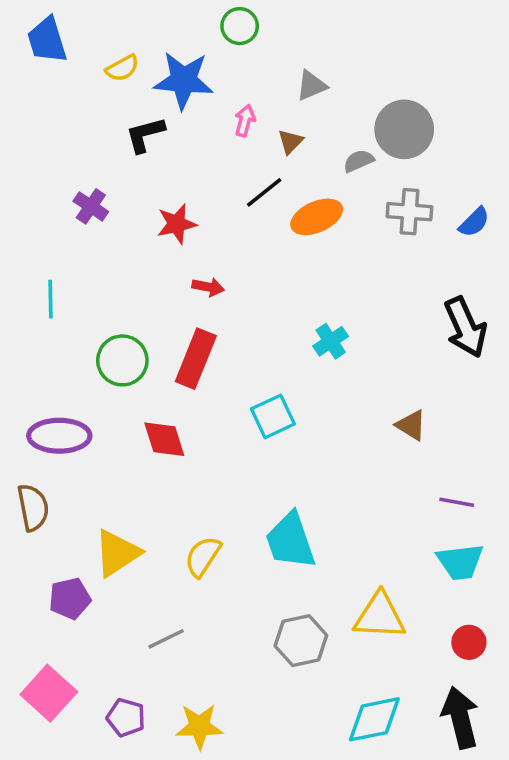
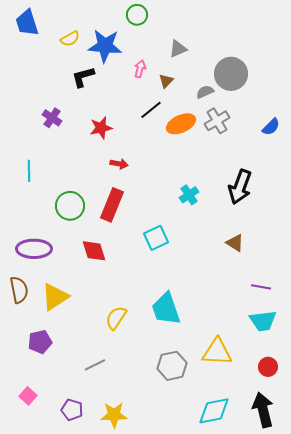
gray cross: (409, 212) -> (217, 121), moved, turned -35
black arrow: (465, 327) -> (240, 187), moved, turned 44
yellow triangle: (117, 553) -> (55, 297), moved
pink square: (49, 693) -> (28, 396), size x0.6

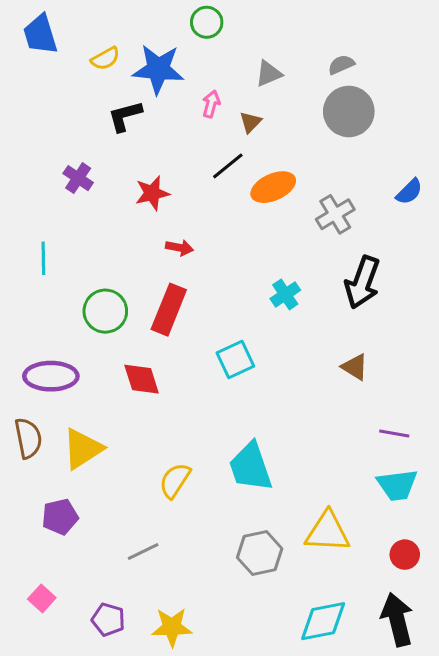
gray semicircle: (205, 92) -> (341, 65), moved
gray cross: (217, 121) -> (335, 214), moved

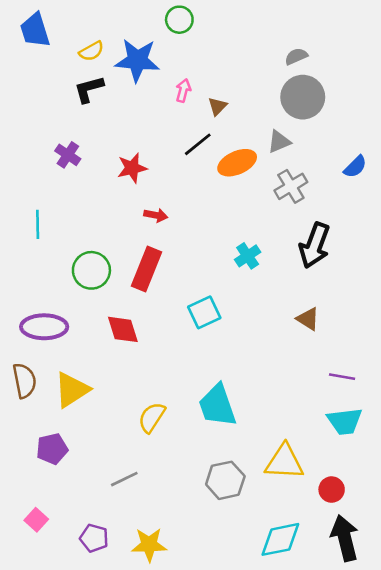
gray triangle: (269, 74) -> (279, 142), moved
black L-shape: (125, 116) -> (89, 89), moved
red circle: (405, 555) -> (332, 490), moved

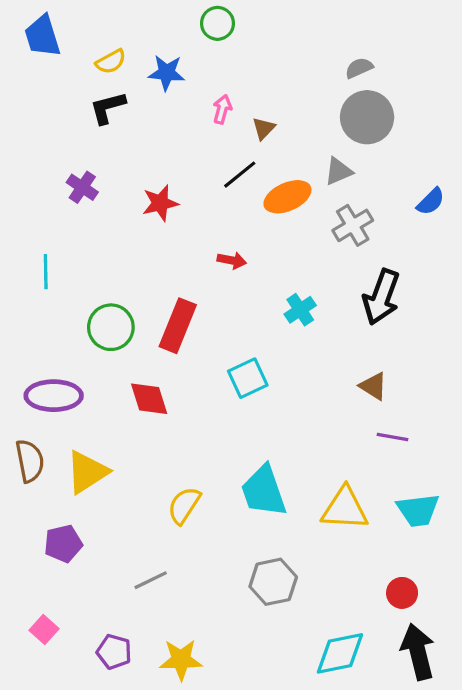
blue star: (137, 60) -> (167, 73), size x0.7
red arrow: (156, 215) -> (232, 260), moved
purple line: (342, 377) -> (392, 437), moved
yellow triangle: (284, 462) -> (345, 509), moved

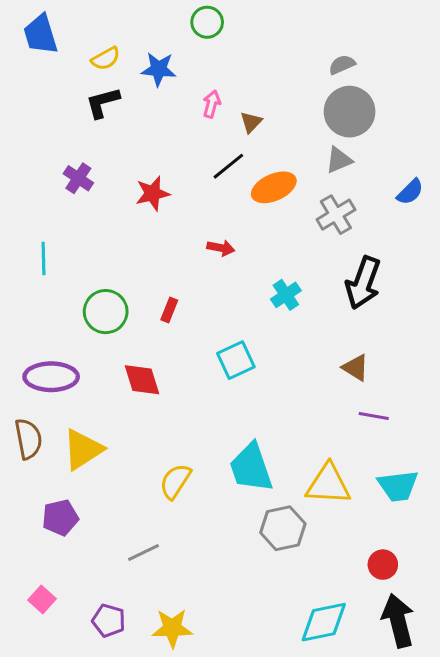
gray triangle: (338, 171) -> (339, 160), moved
red rectangle: (178, 326) -> (169, 310), size x0.5
gray hexagon: (273, 582) -> (283, 528), moved

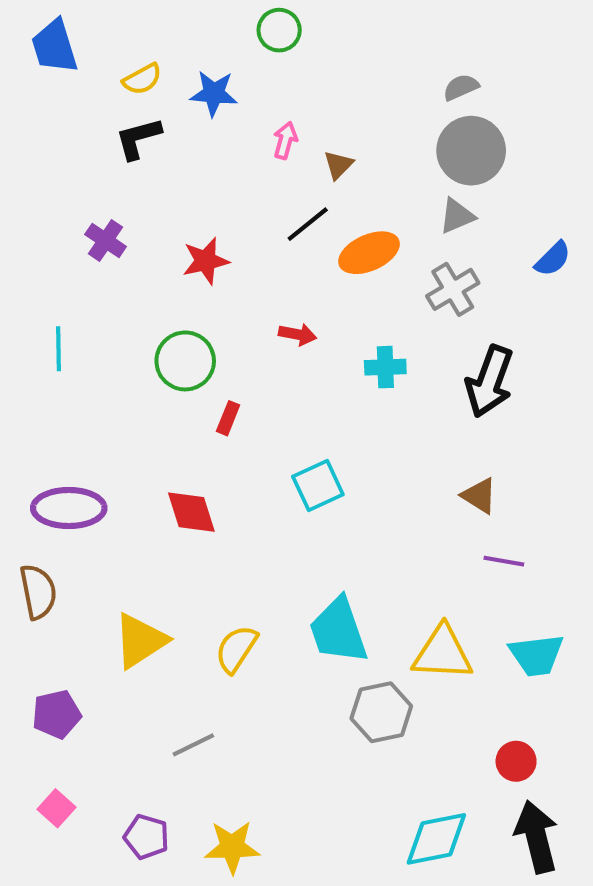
cyan cross: (286, 295) -> (385, 367), moved, turned 32
green circle: (106, 312) -> (185, 361), moved
yellow triangle: (83, 449) -> (140, 641), moved
purple pentagon: (60, 518) -> (57, 714), moved

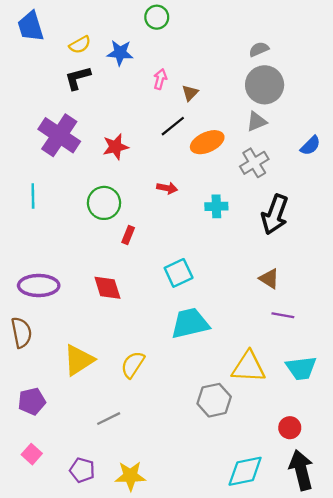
purple cross: (106, 240) -> (59, 135), size x1.8
cyan trapezoid: (338, 631) -> (190, 323), moved, turned 96

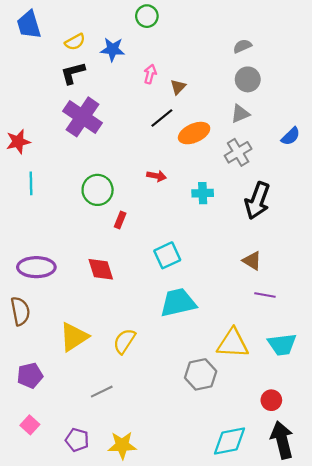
gray circle: (265, 85) -> (248, 79), size x0.7
purple cross: (59, 135) -> (83, 117), moved
red star: (115, 147) -> (18, 142), moved

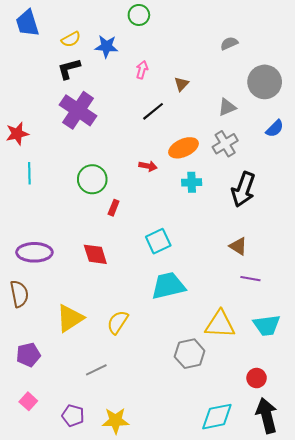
gray circle: (248, 79) -> (265, 82), moved, size x1.4
brown triangle: (178, 87) -> (181, 84), moved
orange ellipse: (194, 133) -> (184, 148), moved

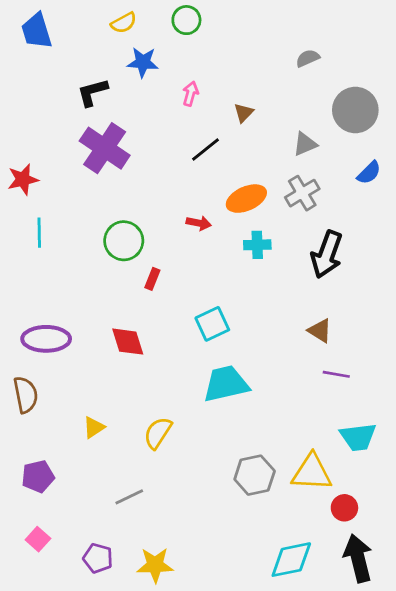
yellow semicircle: (71, 39) -> (124, 23), moved
yellow triangle: (70, 318) -> (94, 427), size x0.6
yellow triangle: (220, 324) -> (312, 472), moved

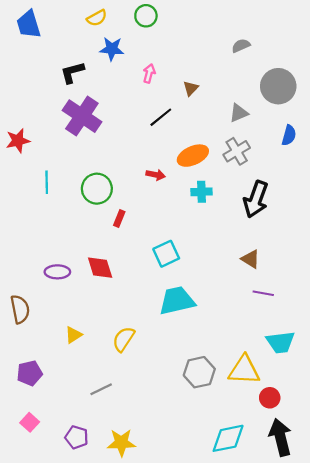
blue semicircle: (369, 173) -> (289, 135), turned -30
cyan line: (39, 233) -> (47, 182), moved
purple ellipse: (46, 339) -> (57, 272), moved, size x0.7

